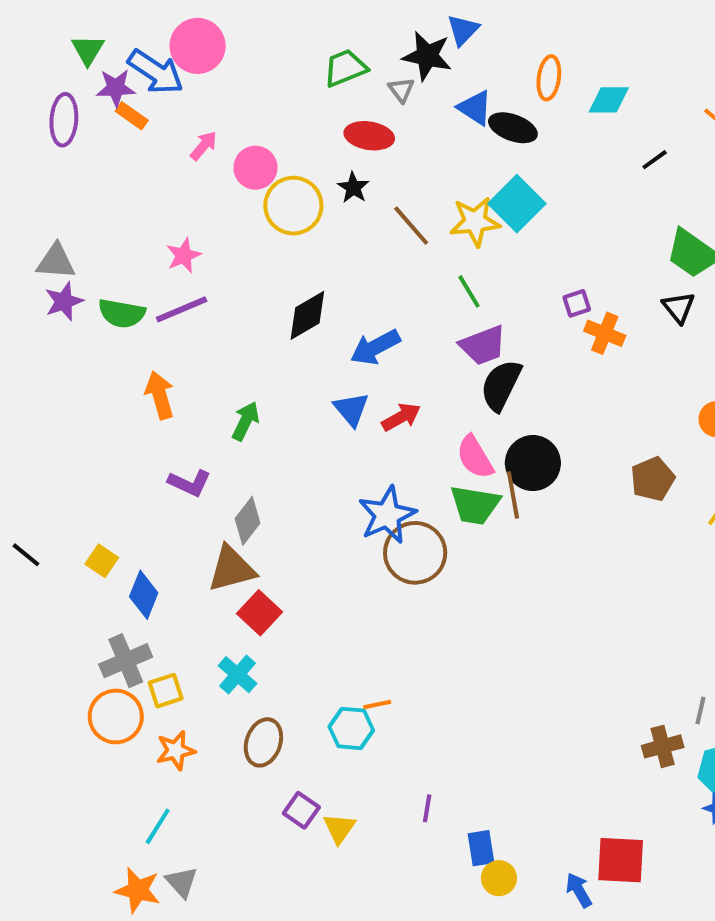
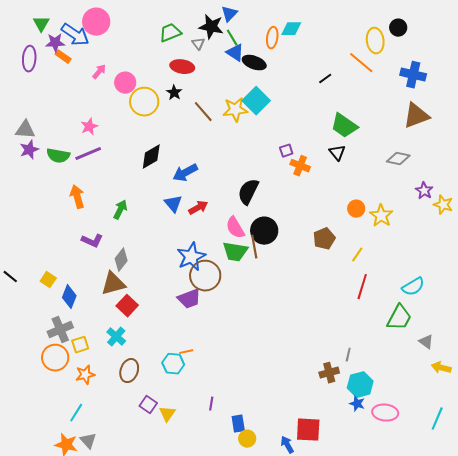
cyan diamond: (609, 100) -> (291, 29), moved
green line: (469, 291) -> (232, 38), moved
purple trapezoid: (483, 345) -> (189, 299), moved

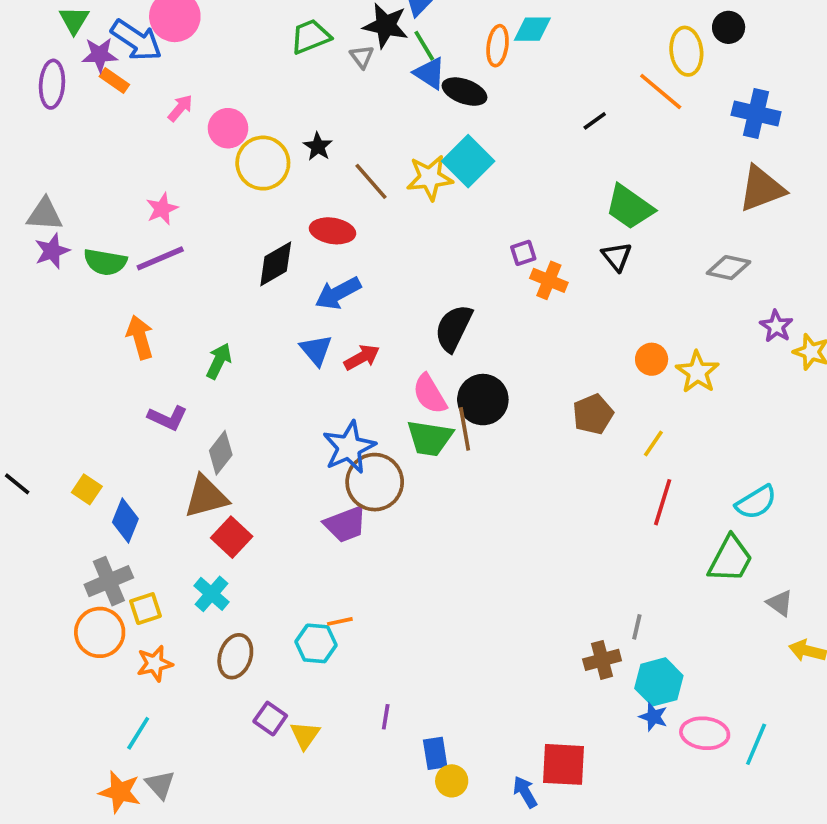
red ellipse: (182, 67) -> (333, 231), moved
cyan line: (437, 419) -> (756, 744), moved

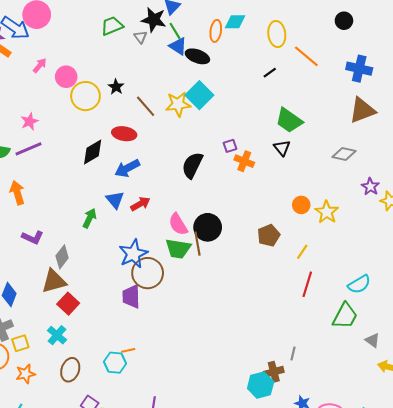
yellow ellipse: (686, 51) -> (277, 34), moved
black semicircle: (454, 328) -> (192, 165), moved
green arrow: (219, 361) -> (90, 218), moved
purple trapezoid: (345, 524) -> (131, 296), turned 110
cyan hexagon: (659, 682) -> (261, 385), moved

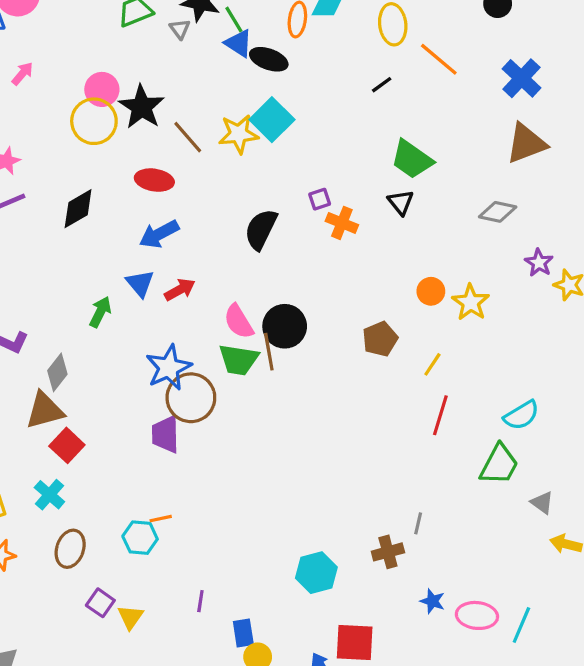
blue cross: (359, 69) -> (521, 78), turned 30
pink circle: (66, 77) -> (102, 89), moved
black star: (116, 87) -> (142, 107), size x1.8
black diamond: (93, 152) -> (78, 209), moved
cyan hexagon: (261, 385) -> (316, 573), moved

